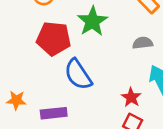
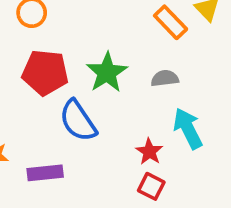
green star: (92, 21) -> (107, 73), moved

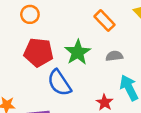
orange rectangle: (171, 22) -> (105, 21), moved

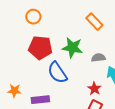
green star: (78, 52) -> (72, 48), turned -30
gray semicircle: (114, 56) -> (98, 58), moved

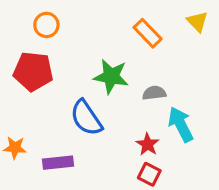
red pentagon: (40, 48) -> (33, 71), moved

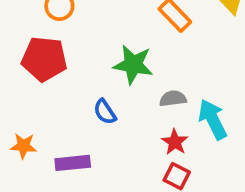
gray semicircle: (154, 93) -> (173, 99), moved
blue semicircle: (86, 118) -> (105, 112), size x0.6

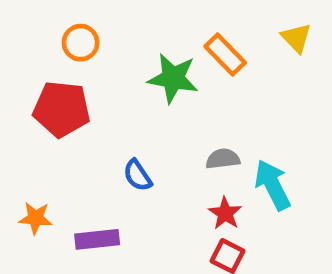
green star: (133, 65) -> (173, 78), moved

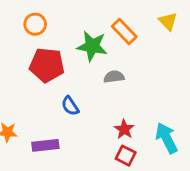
red pentagon: (62, 109) -> (47, 65), moved
gray semicircle: (223, 159) -> (114, 77), moved
cyan arrow: (273, 185) -> (167, 138), moved

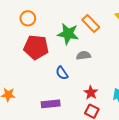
blue semicircle: (70, 106) -> (62, 73), moved
purple rectangle: (45, 145) -> (51, 104), moved

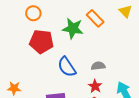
gray semicircle: (84, 55) -> (98, 66), moved
blue semicircle: (62, 73) -> (67, 67), size x1.5

